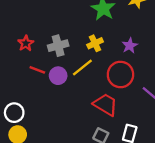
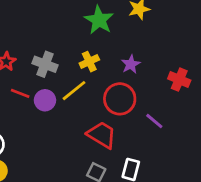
gray cross: (58, 46) -> (45, 64), turned 36

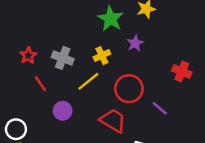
purple star: (131, 64) -> (135, 43), moved
red line: (20, 93) -> (41, 84), turned 35
purple circle: (45, 100) -> (63, 111), moved

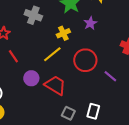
gray cross: (63, 58) -> (33, 15), moved
red trapezoid: (113, 121) -> (55, 85), moved

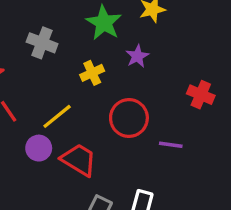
yellow line: (52, 54) -> (57, 116), moved
purple line: (110, 76) -> (171, 145), turned -32

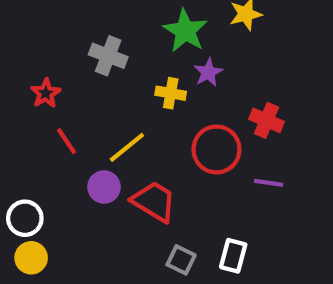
purple star: (137, 56) -> (208, 72), moved
yellow cross: (92, 73) -> (171, 93), turned 35
red cross: (201, 95) -> (266, 120), moved

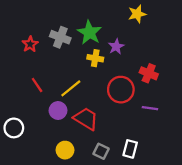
green star: (185, 31) -> (89, 33), moved
red star: (46, 93) -> (30, 44), moved
yellow circle: (31, 258) -> (65, 150), moved

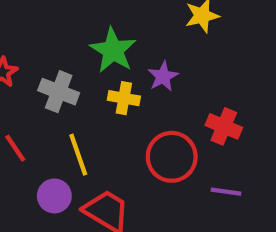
gray cross: (60, 37) -> (59, 92), moved
yellow line: (71, 88) -> (78, 155), turned -70

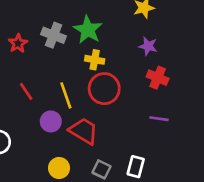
purple star: (163, 76) -> (148, 46), moved, turned -30
gray cross: (59, 92) -> (54, 35), moved
red circle: (172, 157) -> (104, 89), moved

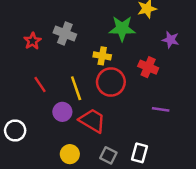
green star: (88, 30) -> (122, 29), moved, turned -30
purple star: (148, 46) -> (171, 40), moved
red cross: (158, 78) -> (148, 67), moved

